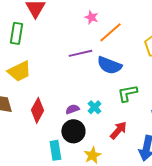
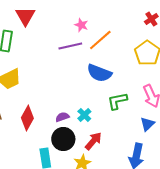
purple line: (80, 53) -> (70, 46), moved
red arrow: (118, 130) -> (93, 141), moved

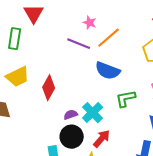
purple line: (70, 46) -> (79, 44), turned 35
cyan cross: (84, 115) -> (93, 113), size x1.5
red diamond: (27, 118) -> (49, 88), moved

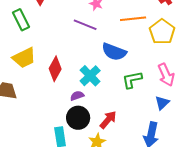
orange line: (109, 38) -> (133, 19), moved, turned 35
green rectangle: (15, 39) -> (21, 20), turned -35
cyan cross: (93, 113) -> (90, 76), moved

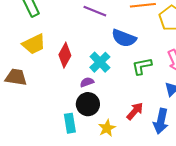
red arrow: (108, 120) -> (135, 111), moved

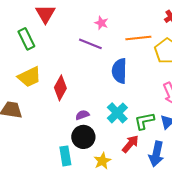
blue semicircle: (124, 38) -> (119, 71), turned 70
cyan cross: (100, 62) -> (117, 113), moved
green L-shape: (142, 66) -> (144, 121), moved

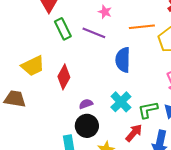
green rectangle: (26, 39) -> (63, 29), moved

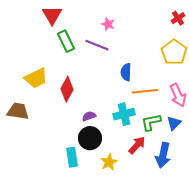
orange line: (142, 27) -> (145, 91), moved
blue semicircle: (123, 60) -> (126, 72), size x0.7
cyan cross: (121, 102) -> (124, 114), turned 30

